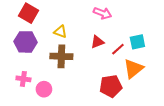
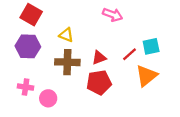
red triangle: (97, 42) -> (99, 58), moved
red pentagon: (111, 86) -> (99, 82), moved

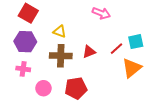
red pentagon: (99, 82) -> (76, 88), moved
pink cross: (26, 87) -> (23, 69), moved

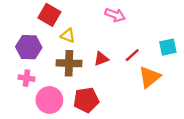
red square: (28, 13) -> (49, 15), moved
cyan square: (136, 42) -> (168, 47), moved
pink circle: (43, 88) -> (49, 100), size x1.5

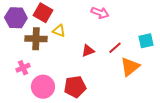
purple hexagon: (29, 47) -> (16, 18), moved
brown cross: (69, 63) -> (36, 39), moved
pink cross: (26, 78) -> (23, 68), turned -32

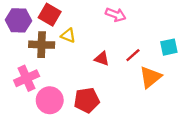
red triangle: (88, 51) -> (102, 59), turned 40
pink cross: (23, 68) -> (27, 78), size x1.5

